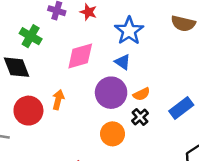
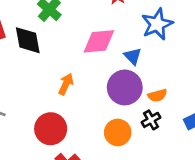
blue triangle: (123, 62) -> (133, 56), moved
red circle: (28, 111) -> (51, 129), moved

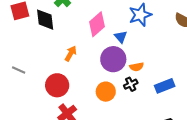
pink diamond: (99, 41) -> (97, 24), turned -40

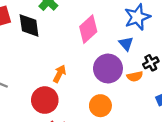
blue triangle: (121, 37) -> (126, 44), moved
orange arrow: (71, 54) -> (59, 74), moved
black cross: (131, 84) -> (151, 63), moved

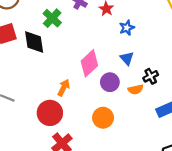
blue star: (137, 17) -> (127, 28), moved, size x0.6
pink diamond: (88, 29) -> (89, 63), moved
purple circle: (108, 68) -> (110, 82), size x0.7

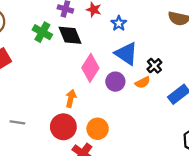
black diamond: (34, 42) -> (70, 35), moved
blue triangle: (127, 58) -> (126, 54), size x1.6
orange circle: (103, 118) -> (98, 129), moved

